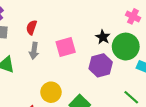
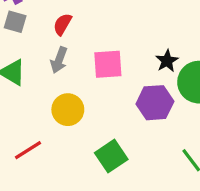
yellow circle: (51, 92) -> (68, 110), moved

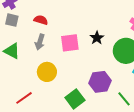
red semicircle: (62, 24) -> (41, 20), turned 80
black star: (167, 61) -> (97, 38), moved
purple hexagon: (155, 103) -> (100, 82), moved

